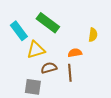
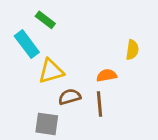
green rectangle: (48, 23) -> (45, 20), moved, size x0.6

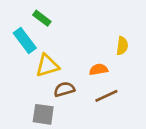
brown line: (99, 104) -> (106, 96), moved, turned 70

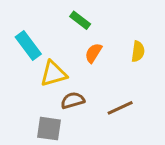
green rectangle: (42, 18) -> (80, 20), moved
orange semicircle: (98, 70) -> (93, 53), moved, turned -48

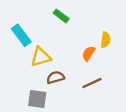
orange semicircle: (93, 53) -> (88, 54), moved

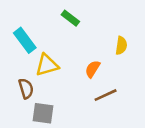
orange semicircle: (88, 54) -> (93, 69), moved
brown semicircle: (55, 77) -> (26, 89), moved, turned 90

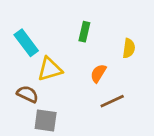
green rectangle: (70, 18) -> (84, 32), moved, turned 66
brown semicircle: (26, 89) -> (28, 94), turned -48

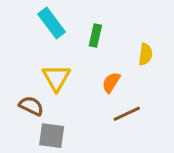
cyan rectangle: (26, 43) -> (52, 23), moved
yellow triangle: (50, 69) -> (56, 78), turned -44

